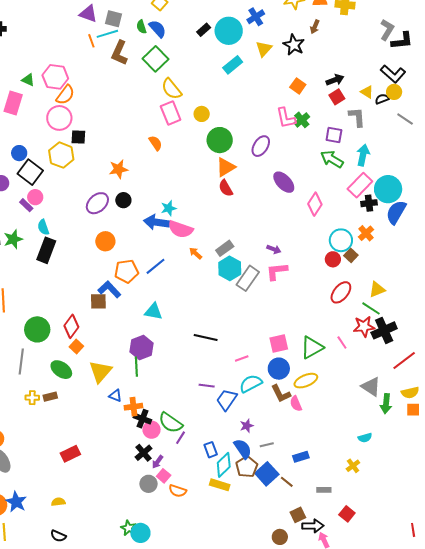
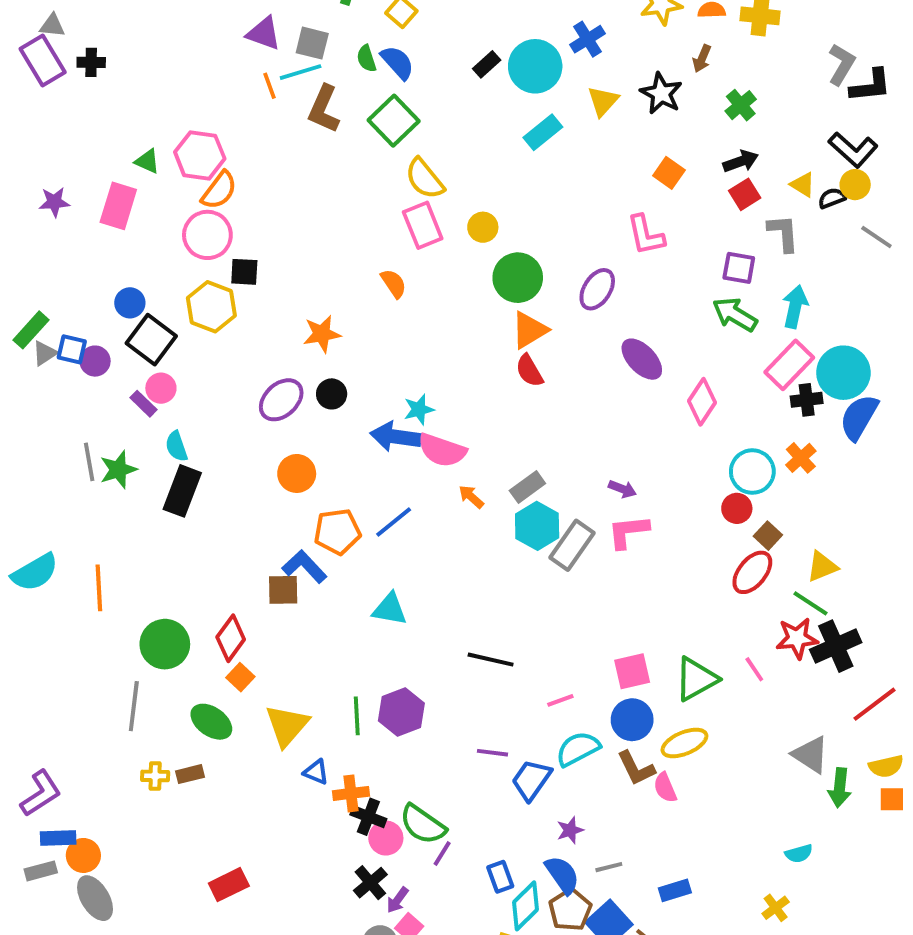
green cross: (302, 120) -> (741, 105), moved
brown square: (351, 255) -> (768, 536), moved
purple hexagon: (141, 348) -> (401, 712), moved

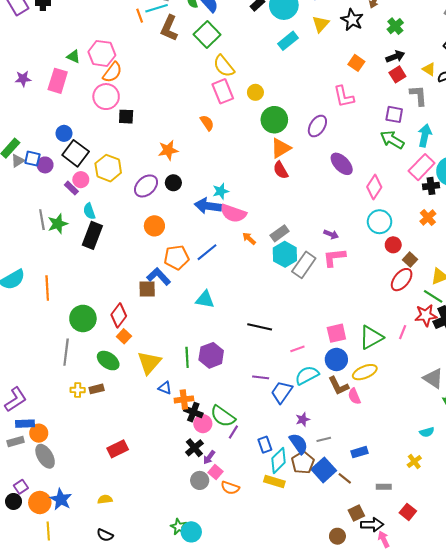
yellow hexagon: (211, 307) -> (108, 168), moved
cyan circle: (752, 472) -> (380, 222), moved
pink line: (754, 669) -> (403, 332), turned 56

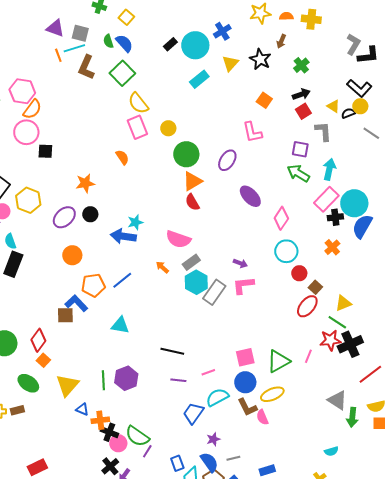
pink semicircle: (233, 213) -> (178, 239), moved
purple line: (261, 377) -> (178, 380), moved

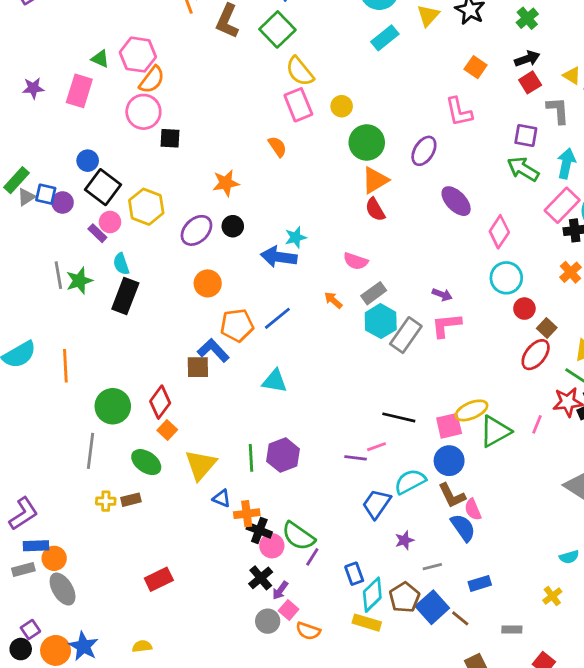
pink semicircle: (178, 239) -> (356, 261), size x0.7
black line: (172, 351) -> (399, 417), moved
pink line: (208, 372) -> (377, 447), moved
yellow ellipse: (272, 394) -> (471, 410), moved
blue semicircle: (209, 462) -> (463, 528), moved

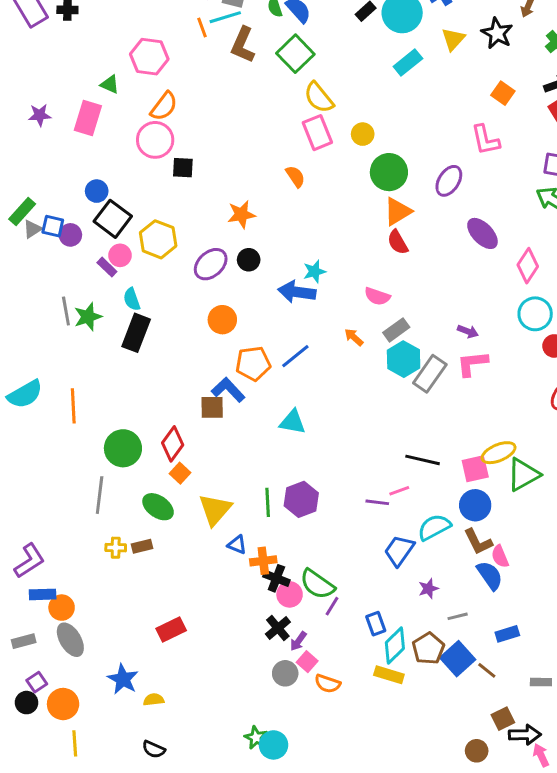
pink hexagon: (138, 55) -> (149, 57), moved
gray rectangle: (23, 570) -> (24, 641), moved
blue star: (83, 646) -> (123, 679), moved

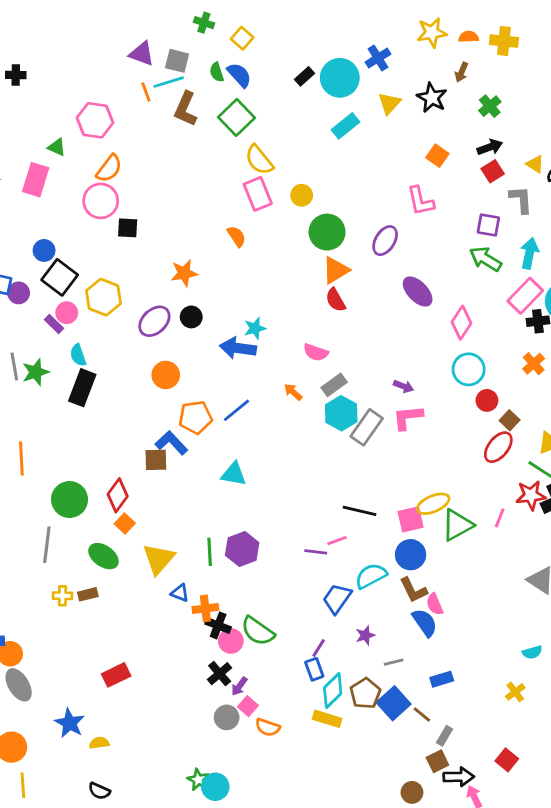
purple line: (332, 606) -> (319, 648), moved
gray rectangle: (541, 682) -> (445, 736), moved, turned -60

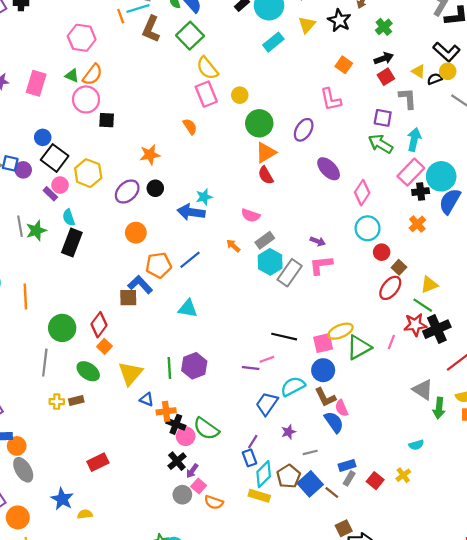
green triangle: (57, 147) -> (72, 76), moved
gray rectangle: (445, 736) -> (349, 478), moved
red square: (507, 760) -> (375, 481), moved

